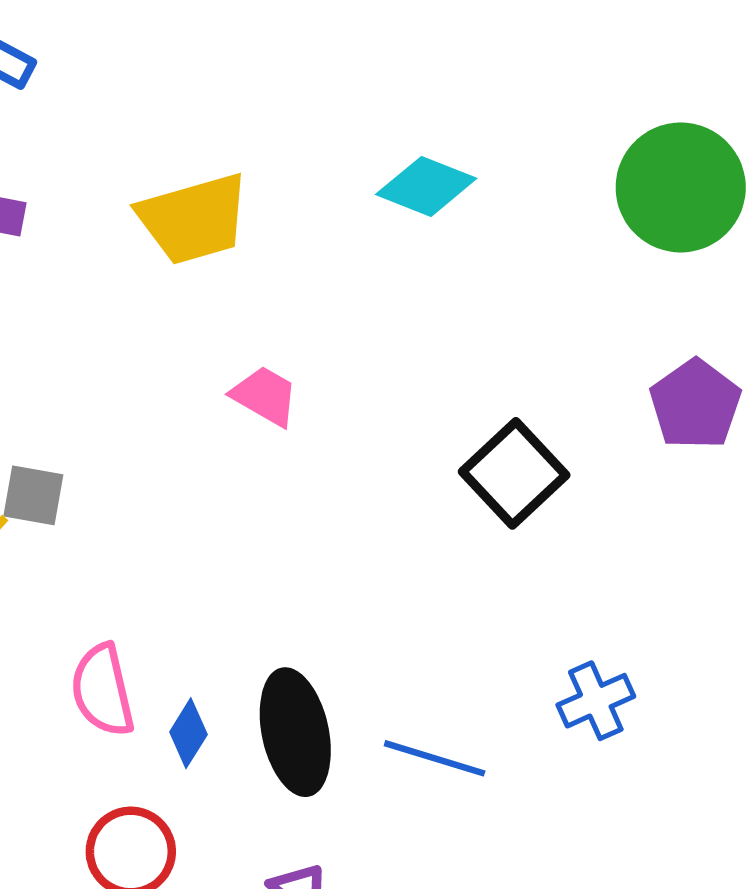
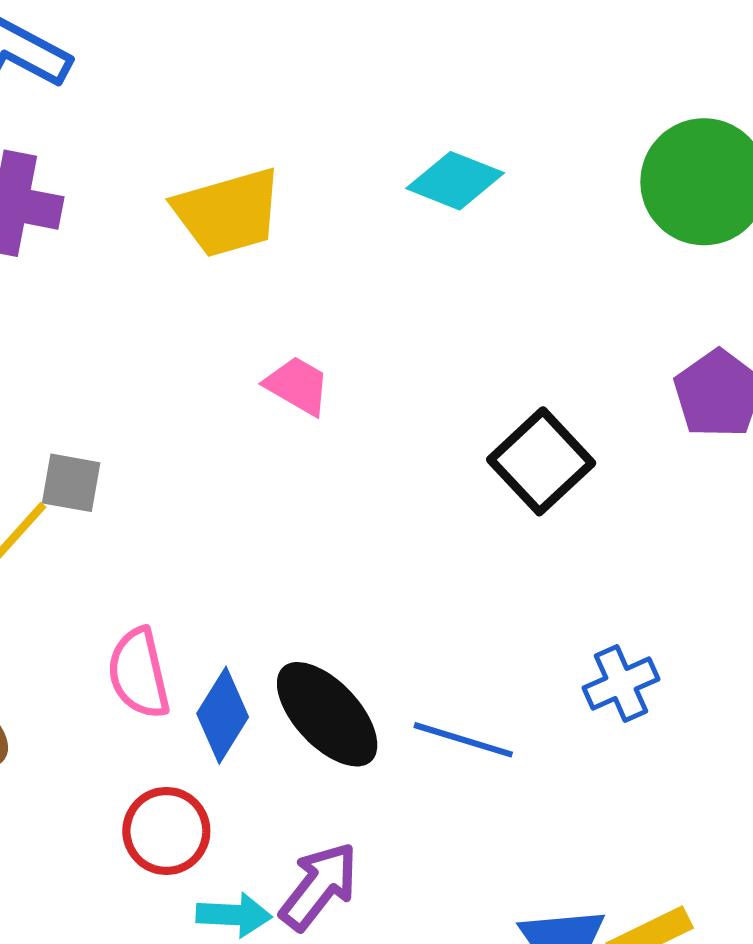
black ellipse: (295, 732) -> (327, 714), turned -31
blue diamond: (188, 733) -> (223, 715), size x1.4

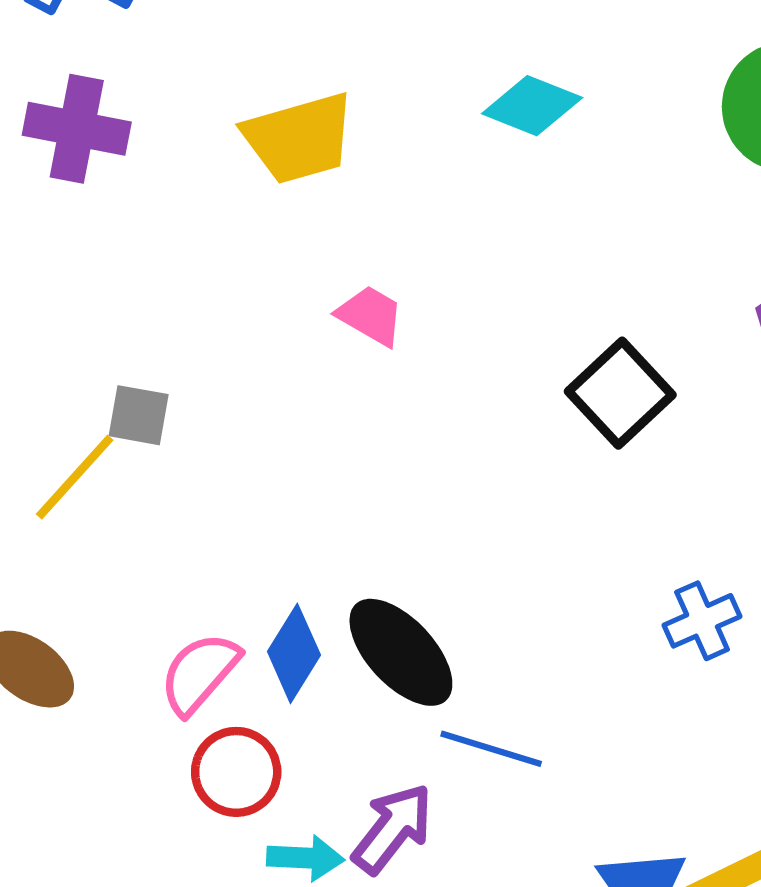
pink semicircle: (139, 673) -> (199, 673), moved, turned 54
blue line: (463, 740) -> (491, 749), moved

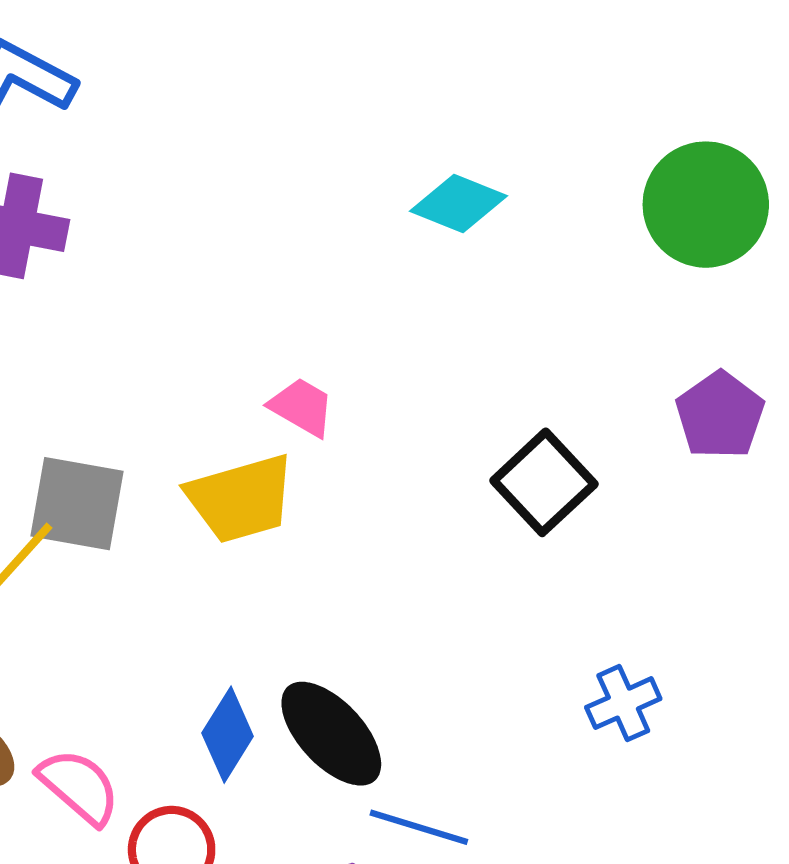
yellow trapezoid: (299, 138) -> (241, 499), moved
gray square: (139, 415) -> (77, 504), size x1.6
pink semicircle: (199, 673) -> (79, 787), moved, turned 90

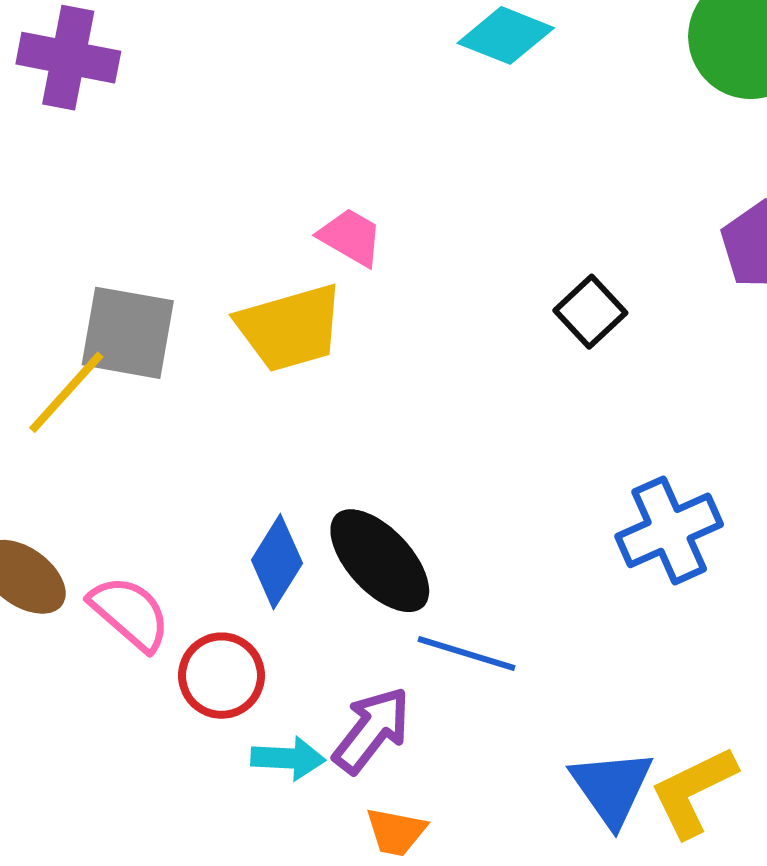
black square: (544, 482) -> (590, 312), size x0.7
blue cross: (623, 703) -> (669, 530), size x1.4

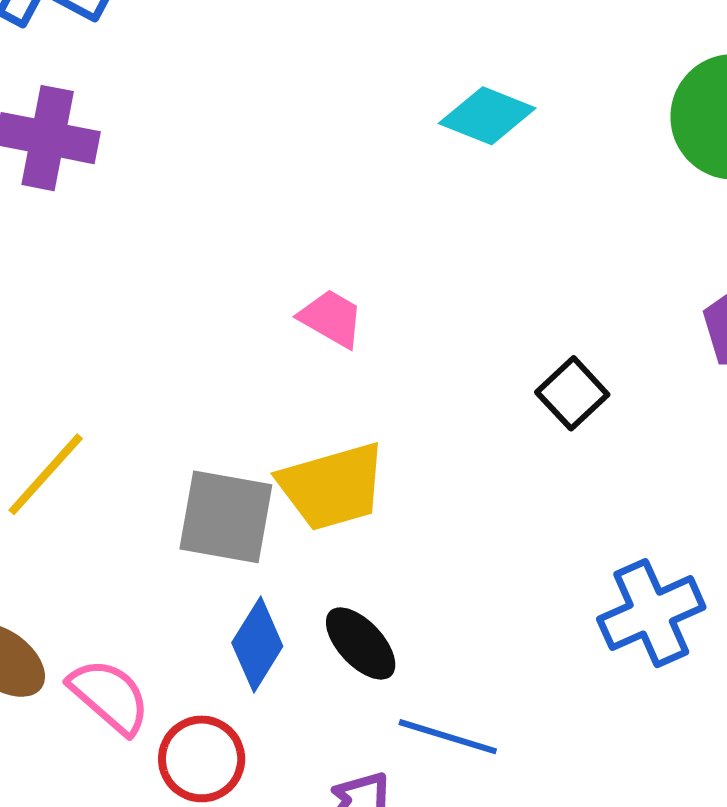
yellow trapezoid: (290, 328) -> (332, 486), moved
gray square: (128, 333) -> (226, 517), moved
black ellipse: (380, 561) -> (361, 643), size x0.7

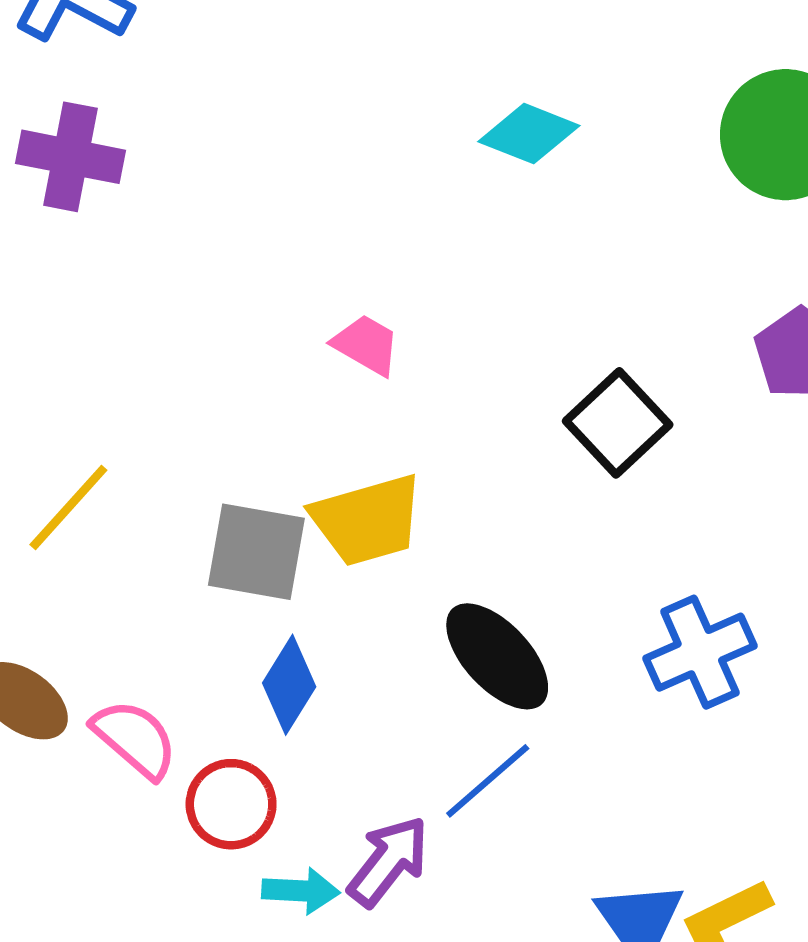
black square: (572, 393) -> (618, 423), size x1.4
black ellipse: (361, 643) -> (497, 656), moved, size x1.4
blue line: (448, 737) -> (488, 781), turned -58

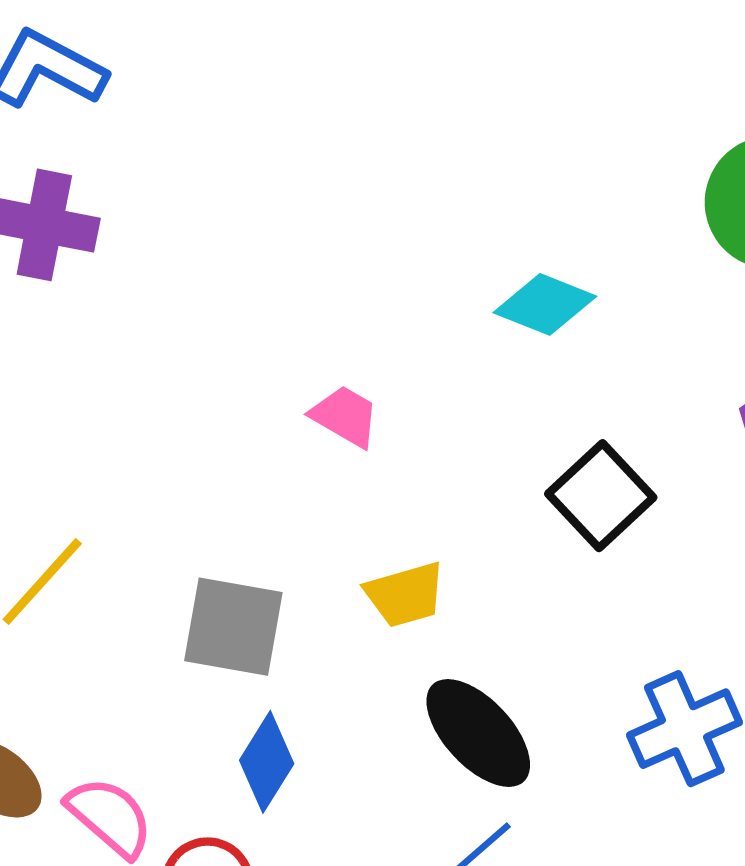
cyan diamond: (529, 134) -> (545, 304), moved
yellow trapezoid: (367, 520) -> (405, 594), moved, size x0.7

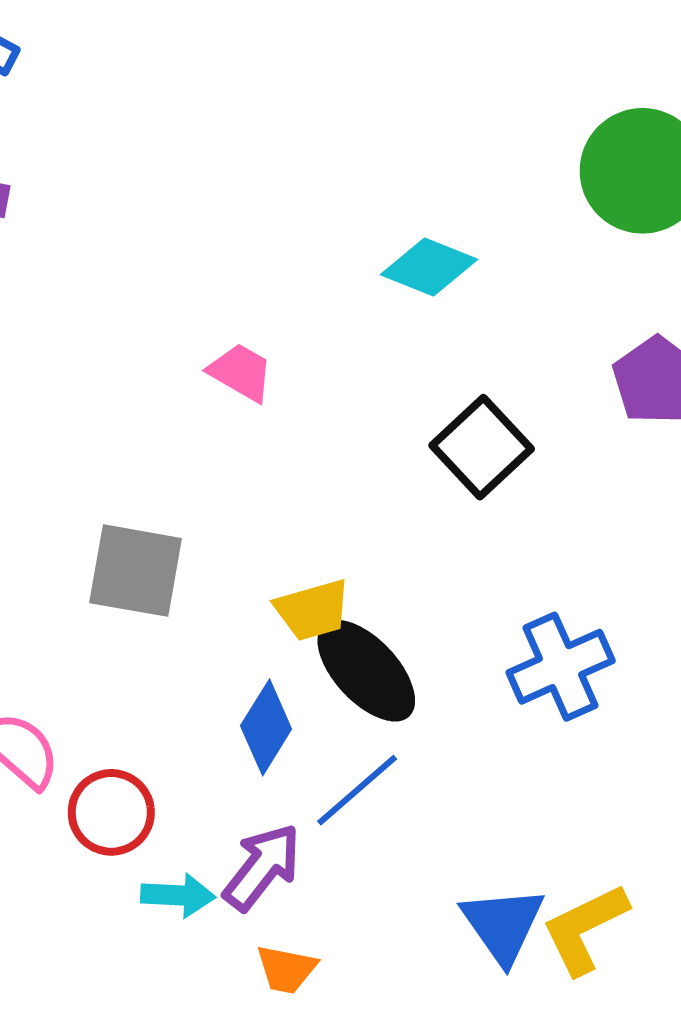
yellow trapezoid: (405, 594) -> (313, 610), moved
blue diamond: (267, 762) -> (266, 727), moved

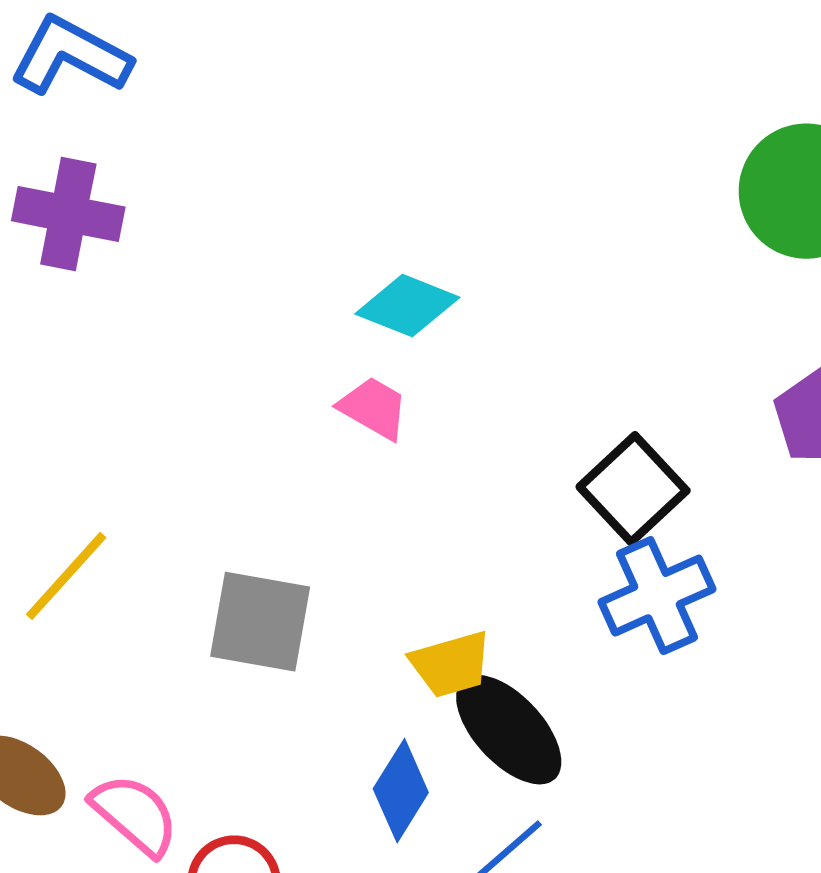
cyan diamond: (429, 267) -> (407, 306), moved
blue cross: (561, 667) -> (657, 596), moved

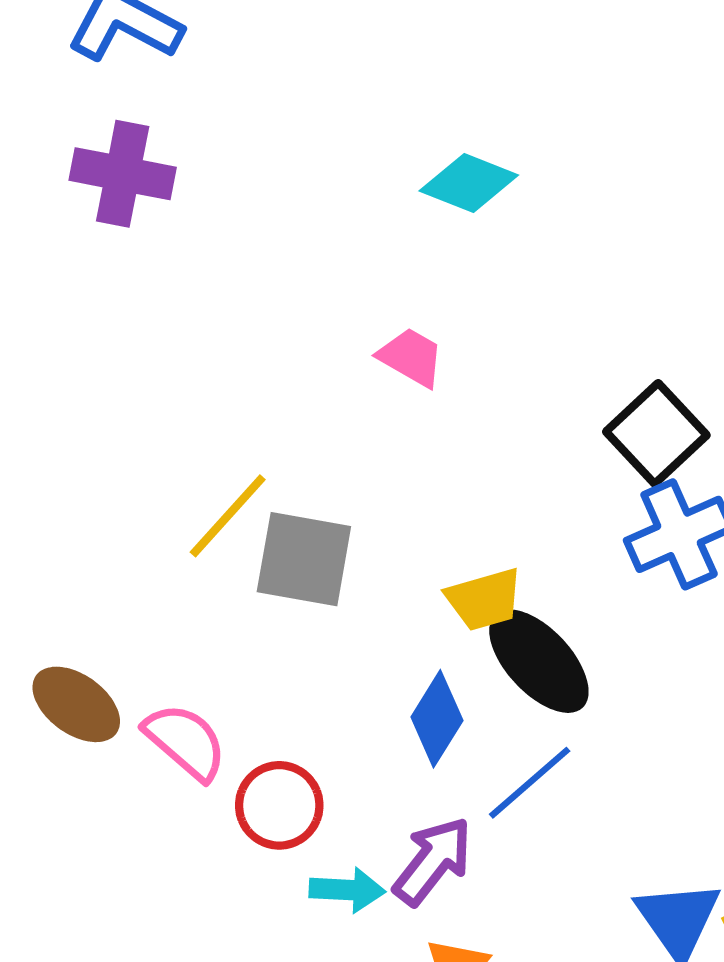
cyan diamond: (407, 306) -> (469, 183), moved
yellow line: (66, 576) -> (228, 516), moved

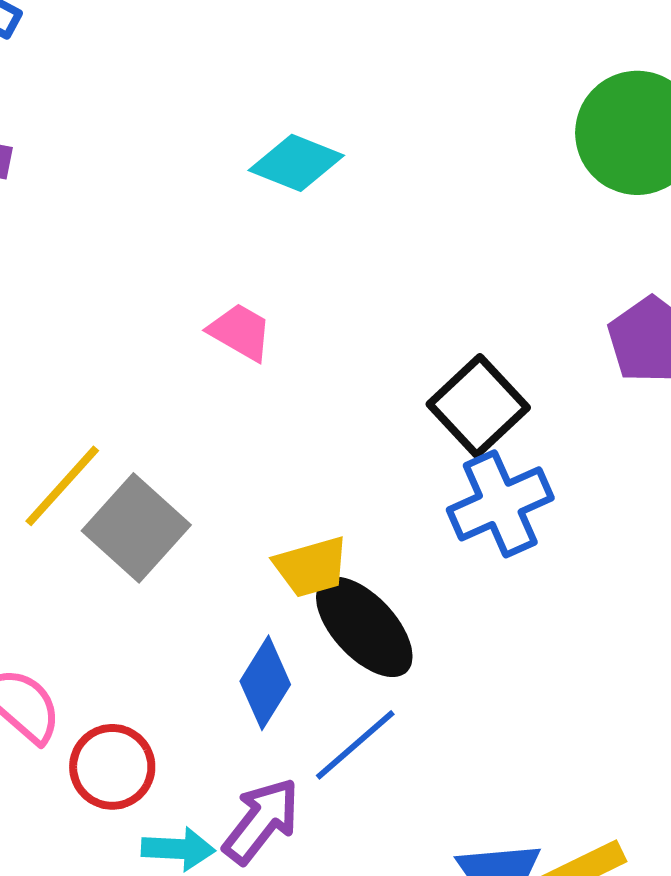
gray square: (304, 559) -> (136, 528), turned 32

